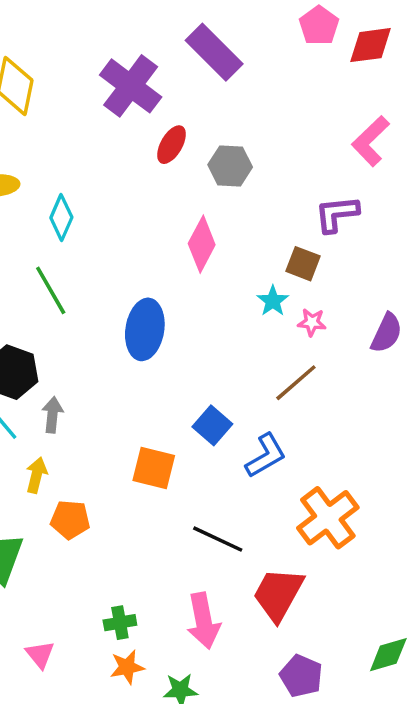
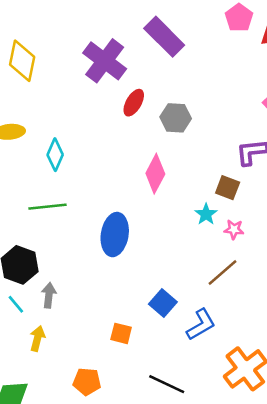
green line: (51, 290) -> (48, 207), turned -66
orange square: (154, 468) -> (121, 333), size x0.7
orange pentagon: (70, 520) -> (87, 382), moved

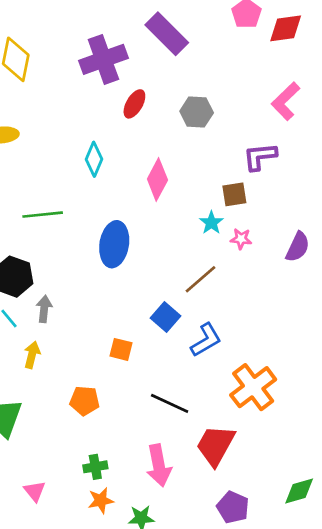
purple cross: (105, 61) -> (103, 59), turned 33
gray hexagon: (176, 118) -> (197, 112), moved
cyan diamond: (55, 155) -> (94, 159), moved
brown square: (228, 188) -> (234, 194), turned -30
brown line: (222, 273) -> (201, 279), moved

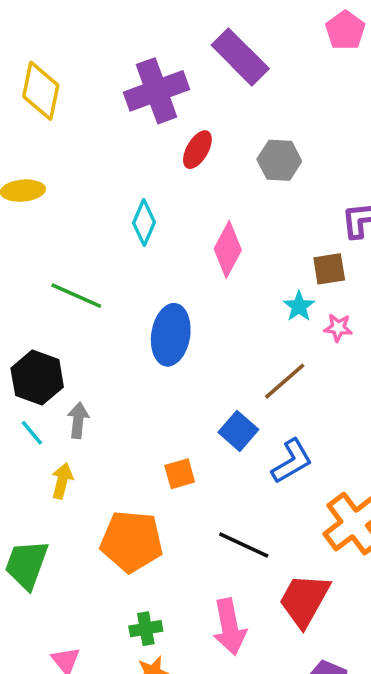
green line: (43, 215) -> (76, 296), turned 30
orange square: (121, 349) -> (180, 474), turned -30
orange pentagon: (85, 401) -> (132, 541), size x1.6

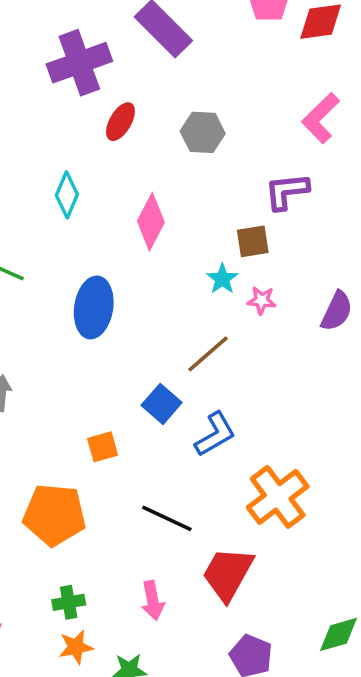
pink arrow: (230, 627) -> (153, 601), size x0.7

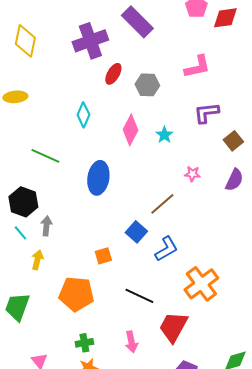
pink L-shape: (321, 118) -> (197, 67), moved, turned -148
gray hexagon: (203, 132) -> (147, 85), moved
brown square: (253, 241) -> (233, 141), moved, turned -30
cyan star: (222, 279) -> (164, 135), moved

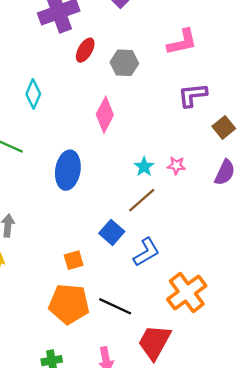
cyan diamond: (83, 115) -> (33, 94), moved
cyan star: (164, 135) -> (144, 167), moved
orange pentagon: (76, 294) -> (69, 304), moved

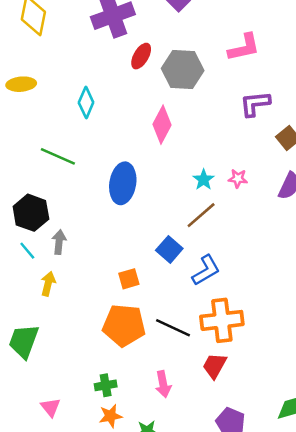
gray hexagon: (124, 63) -> (183, 69), size x1.4
orange cross: (187, 292) -> (222, 320), moved, turned 30
red trapezoid: (154, 342) -> (215, 366), size x0.7

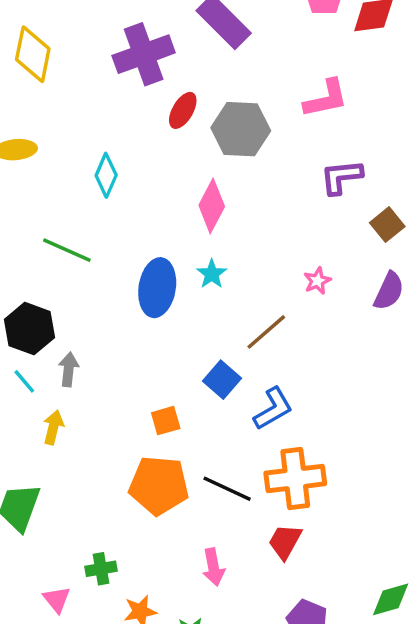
pink star: (238, 178) -> (317, 281), turned -30
cyan star: (204, 180) -> (212, 274), moved
green cross: (106, 385) -> (101, 569), moved

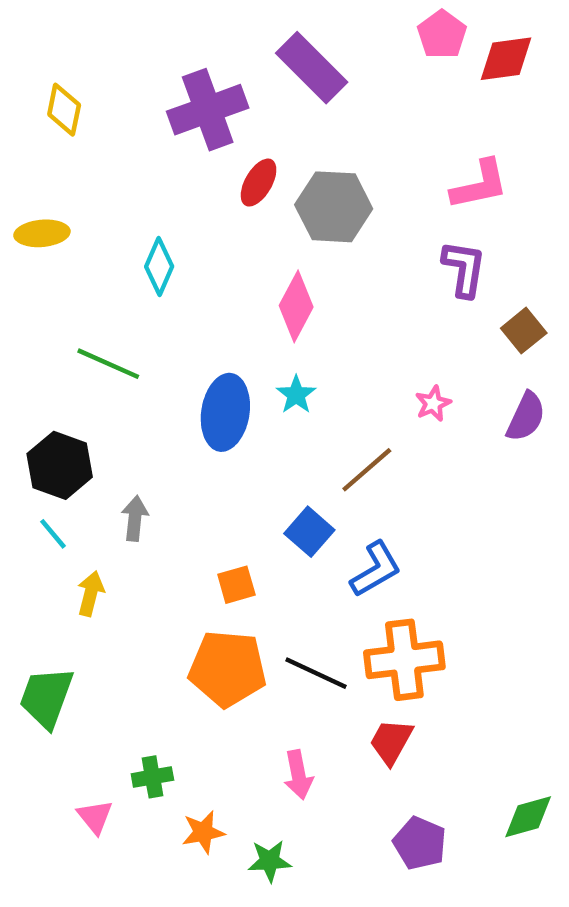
yellow diamond: (33, 54) -> (64, 110), size x0.7
pink L-shape: (326, 99) -> (480, 185), moved
purple L-shape: (341, 177) -> (464, 269), turned 105
gray arrow: (69, 369) -> (135, 518), moved

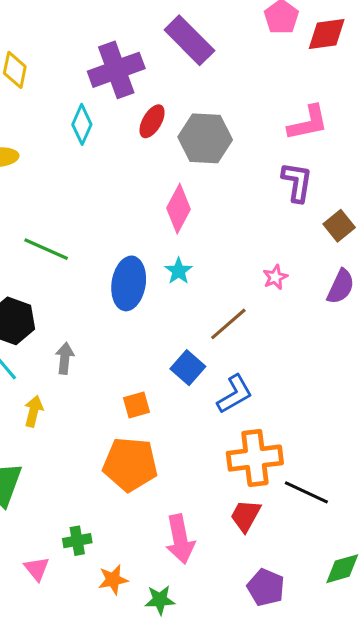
cyan diamond: (159, 266) -> (82, 124), moved
black line: (316, 673) -> (306, 492), moved
pink arrow: (298, 775) -> (180, 539), size x1.4

